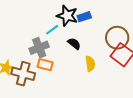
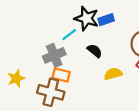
yellow semicircle: (90, 64) -> (113, 74), turned -98
brown cross: (23, 74) -> (51, 92), moved

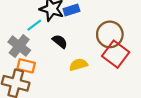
gray cross: (54, 55) -> (19, 46), turned -30

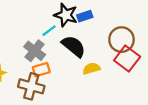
black semicircle: (60, 41) -> (74, 46), size x1.6
orange rectangle: (26, 66) -> (41, 70), turned -30

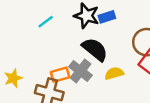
cyan line: (49, 31) -> (46, 22), moved
gray cross: (35, 51) -> (80, 71), moved

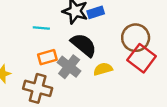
cyan line: (46, 22) -> (41, 28), moved, turned 42
orange rectangle: (60, 75) -> (47, 57), moved

